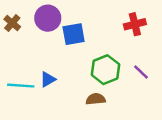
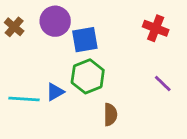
red cross: (135, 24) -> (156, 28), turned 35
green hexagon: (105, 70) -> (88, 76), moved
brown semicircle: (96, 99) -> (110, 115), turned 96

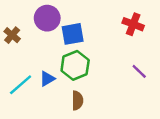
brown cross: (14, 27) -> (12, 35), moved
cyan line: (24, 99) -> (21, 85), turned -45
brown semicircle: (110, 115) -> (77, 100), moved

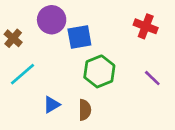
green hexagon: (75, 65) -> (99, 71), moved
blue triangle: (47, 79) -> (52, 105), moved
cyan line: (21, 85) -> (22, 74), moved

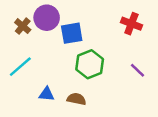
brown cross: (13, 38) -> (23, 26), moved
blue triangle: (52, 105) -> (47, 94), turned 35
brown semicircle: (85, 110) -> (76, 99), turned -78

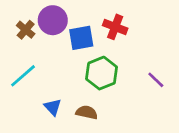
red cross: (131, 24) -> (115, 27), moved
blue triangle: (47, 94) -> (53, 107), turned 42

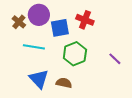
cyan line: (23, 76) -> (34, 47), moved, turned 50
blue triangle: (53, 107) -> (39, 79), size x1.5

